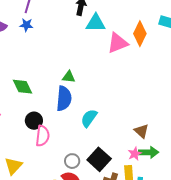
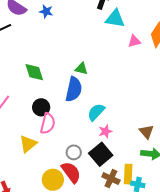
pink triangle: (118, 43) -> (134, 41), size x0.6
pink star: (135, 154) -> (105, 131), moved
yellow triangle: (13, 166) -> (28, 144), moved

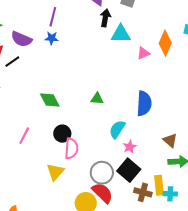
green triangle: (81, 69) -> (97, 99), moved
blue semicircle: (74, 89) -> (144, 103), moved
gray circle: (74, 152) -> (102, 173), size x1.5

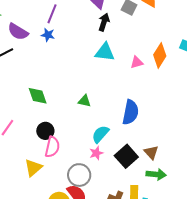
cyan triangle: (121, 34) -> (105, 52), moved
pink star: (130, 147) -> (96, 153), moved
black square: (129, 170) -> (126, 156), moved

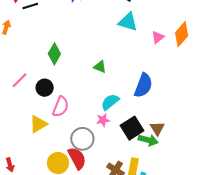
pink triangle: (137, 62) -> (158, 37), turned -32
green diamond: (38, 96) -> (54, 54), turned 40
black circle: (45, 131) -> (45, 88), moved
green arrow: (156, 174) -> (148, 140), moved

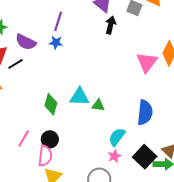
cyan triangle: (128, 22) -> (79, 97), moved
pink triangle: (158, 37) -> (147, 62), size x1.6
pink semicircle: (61, 107) -> (45, 156), moved

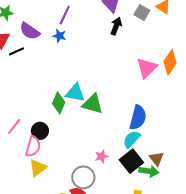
green diamond: (51, 104) -> (59, 103), moved
green triangle: (98, 105) -> (93, 104), size x1.6
cyan semicircle: (117, 137) -> (132, 139), moved

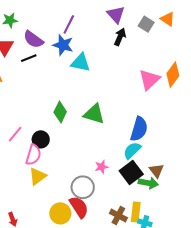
blue star: (59, 36) -> (63, 45), size x1.5
black line: (16, 51) -> (29, 58), moved
cyan triangle: (75, 93) -> (81, 63), moved

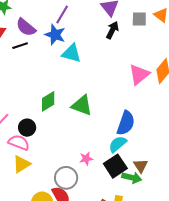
gray square: (146, 24) -> (139, 19), turned -35
green diamond: (60, 112) -> (48, 101), turned 30
pink semicircle: (33, 155) -> (19, 142), turned -90

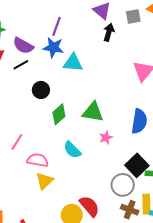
black circle: (27, 128) -> (41, 90), moved
cyan semicircle: (118, 144) -> (72, 150), moved, turned -84
pink star: (86, 159) -> (106, 138), moved
gray circle: (66, 178) -> (123, 185), moved

